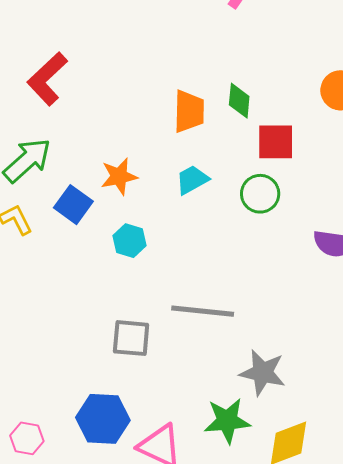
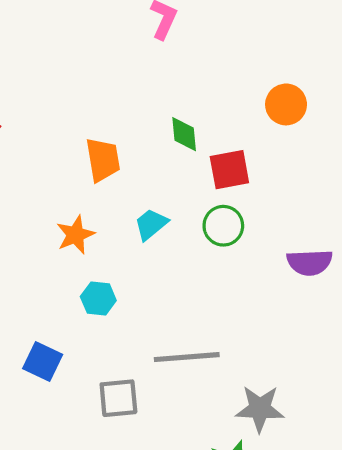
orange trapezoid: (189, 111) -> (103, 160), moved
blue square: (73, 205) -> (43, 361), moved

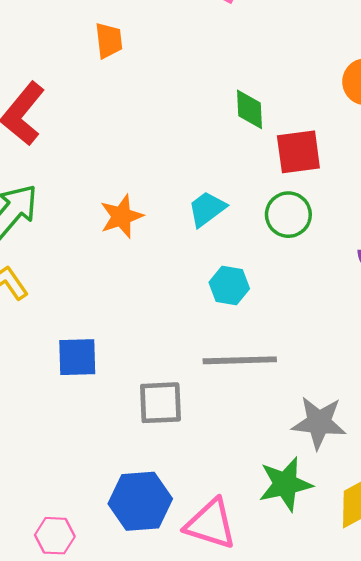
orange trapezoid: (103, 160) -> (109, 41), moved, size x0.7
cyan hexagon: (98, 299) -> (229, 286), moved
blue square: (43, 361) -> (77, 357), turned -30

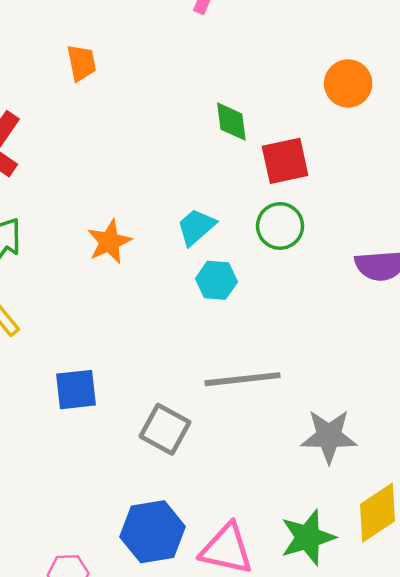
cyan hexagon: (229, 286) -> (216, 280), moved
gray square: (160, 403) -> (165, 429), turned 36
green star: (285, 484) -> (308, 537), moved

